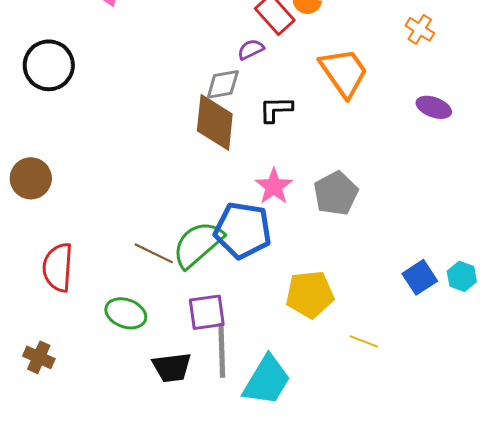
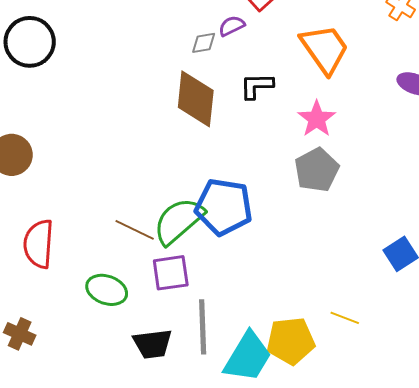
gray diamond: (223, 84) -> (204, 43), moved, size x0.7
pink star: (274, 186) -> (317, 119), moved
yellow pentagon: (310, 294) -> (291, 341), moved
purple square: (207, 312) -> (171, 273), moved

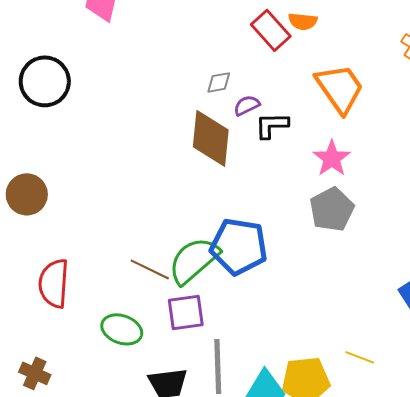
purple semicircle: (232, 26) -> (247, 105), moved

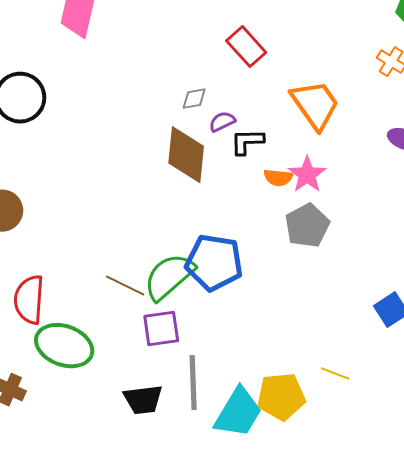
orange semicircle: (303, 21) -> (278, 178), moved
green ellipse: (122, 329) -> (64, 346), moved, size x1.4

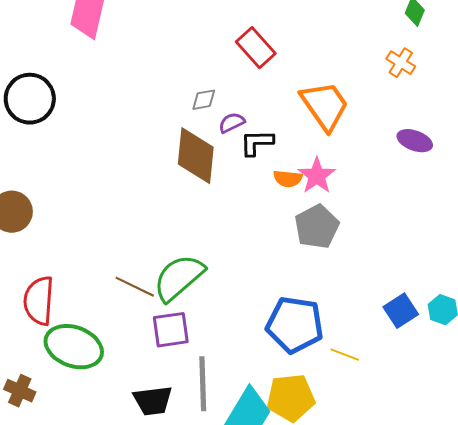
blue pentagon: (214, 263) -> (295, 325), moved
yellow line: (335, 374) -> (345, 355), moved

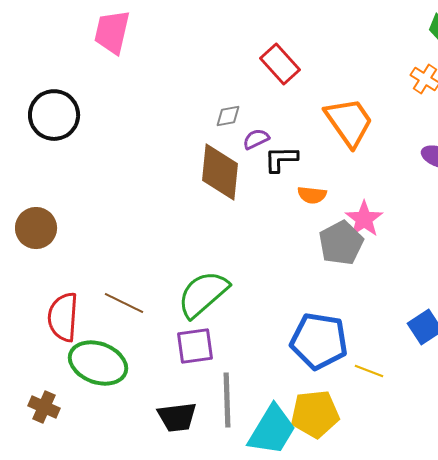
pink star: (317, 176) -> (364, 219), moved
brown line: (135, 287) -> (124, 303), moved

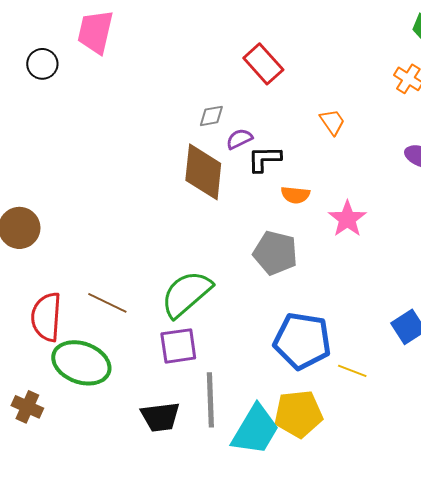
black circle: (54, 115) -> (42, 64), moved, size x0.6
orange trapezoid: (349, 122) -> (332, 122), size x0.5
gray pentagon: (341, 243) -> (275, 253), moved, turned -30

